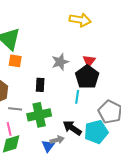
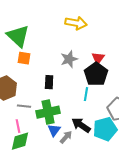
yellow arrow: (80, 20) -> (76, 23), moved
gray arrow: (57, 140) -> (66, 137), turned -32
blue triangle: (48, 146) -> (54, 130), moved

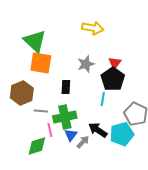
orange square: (24, 58) -> (41, 63), size x1.6
pink line: (18, 126) -> (50, 130), moved

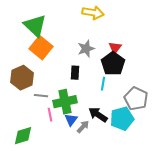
orange square: (41, 63) -> (41, 48), turned 30
black rectangle: (66, 87) -> (75, 73), moved
green diamond: (37, 146) -> (23, 136), moved

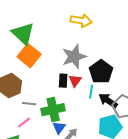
red triangle: (115, 48) -> (75, 81), moved
gray star: (86, 49) -> (74, 57), size x1.4
pink line: (50, 115) -> (24, 123), moved, turned 64
black arrow: (98, 115) -> (108, 101), moved

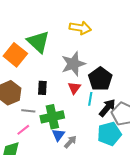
green triangle: (23, 34) -> (38, 42), moved
orange square: (29, 56) -> (15, 55), moved
black rectangle: (63, 81) -> (42, 88), moved
black arrow: (108, 101) -> (107, 108), turned 96

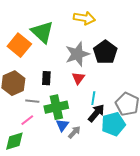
black pentagon: (100, 79) -> (105, 52), moved
cyan line: (90, 99) -> (93, 98), moved
black arrow: (107, 108) -> (96, 113), moved

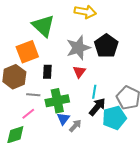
orange square: (19, 45) -> (27, 52), moved, turned 30

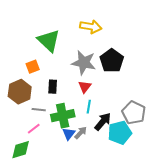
gray star: (78, 48) -> (84, 63), turned 30
orange square: (27, 52) -> (33, 67), size x0.6
cyan line: (94, 92) -> (89, 107), moved
gray arrow: (75, 126) -> (81, 133), moved

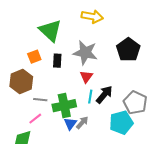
black pentagon: (112, 61) -> (128, 50), moved
black rectangle: (53, 87) -> (57, 61), moved
black arrow: (103, 122) -> (104, 95), moved

